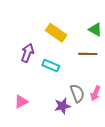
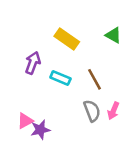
brown line: (88, 54) -> (94, 79), moved, turned 60
purple star: (62, 106) -> (40, 130), moved

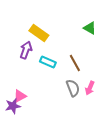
yellow rectangle: (67, 39) -> (39, 33), moved
purple star: (40, 130) -> (13, 106), moved

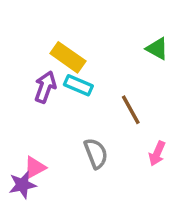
cyan rectangle: (48, 62) -> (78, 85), moved
gray semicircle: (73, 88) -> (96, 153), moved

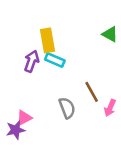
yellow rectangle: (68, 57) -> (47, 40), turned 45
brown line: (131, 110) -> (92, 92), moved

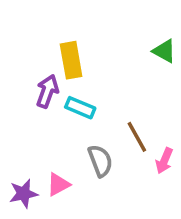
cyan rectangle: (55, 60) -> (80, 108), moved
pink triangle: (24, 118) -> (58, 184), moved

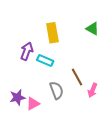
yellow rectangle: (71, 60) -> (52, 33), moved
purple star: (24, 194) -> (17, 97), moved

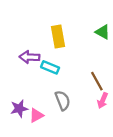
purple arrow: (27, 51) -> (30, 57), turned -108
brown line: (77, 77) -> (97, 81), moved

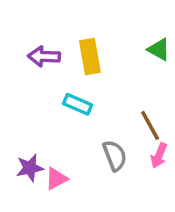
purple arrow: (30, 57) -> (44, 56), moved
gray semicircle: (63, 100) -> (115, 156), moved

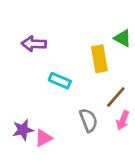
yellow rectangle: (90, 56) -> (99, 59), moved
brown line: (150, 125) -> (116, 97), turned 70

